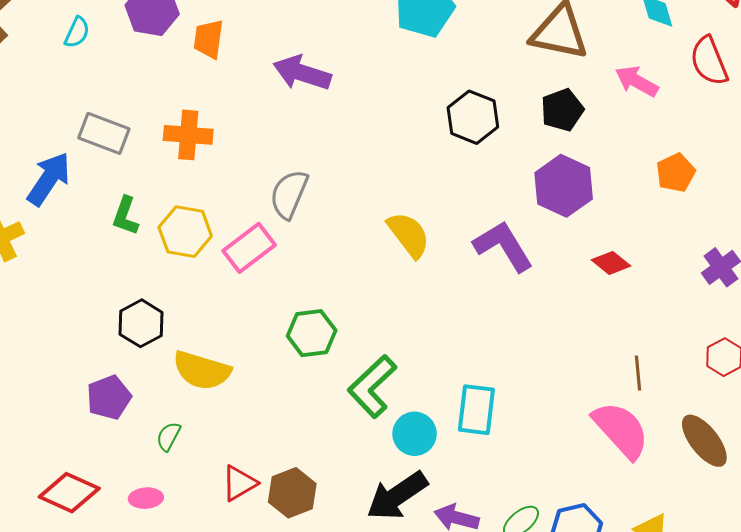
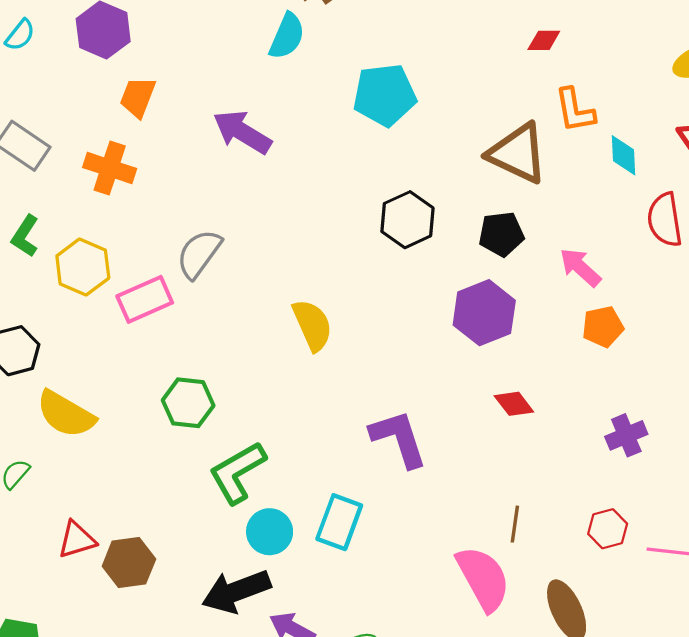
orange trapezoid: (209, 39) -> (138, 97), moved
pink arrow: (637, 81) -> (580, 267), moved
purple L-shape: (503, 246) -> (399, 439), moved

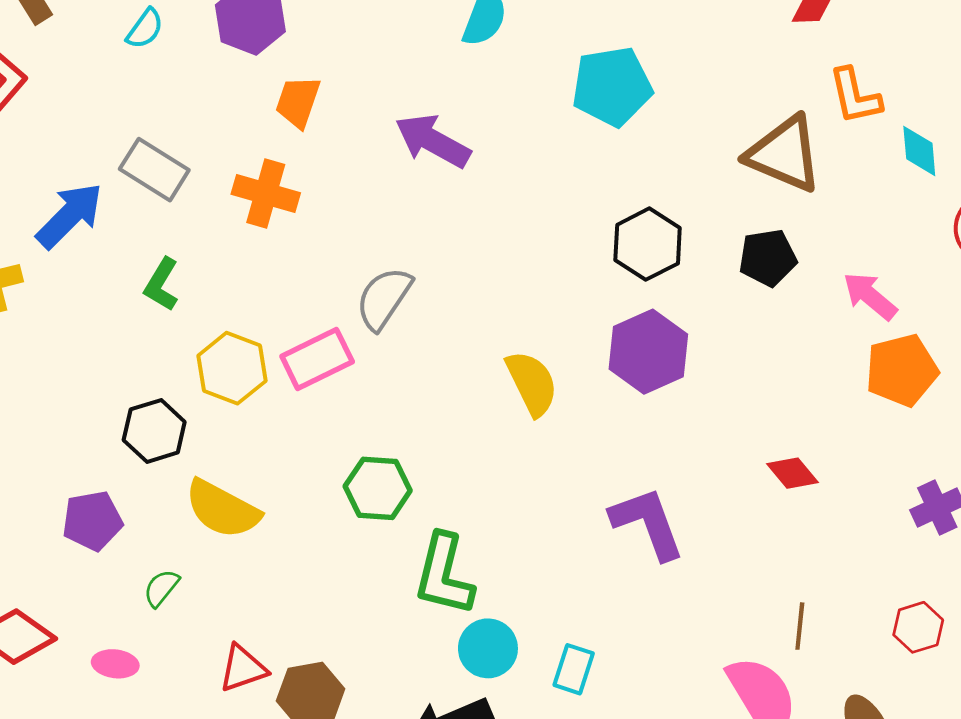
yellow hexagon: (83, 267) -> (232, 368), moved
purple hexagon: (484, 313) -> (648, 352), moved
orange pentagon: (603, 327) -> (902, 370), size x1.4
green L-shape: (237, 472) -> (444, 575), turned -44
cyan rectangle: (339, 522) -> (574, 669), moved, size x0.7

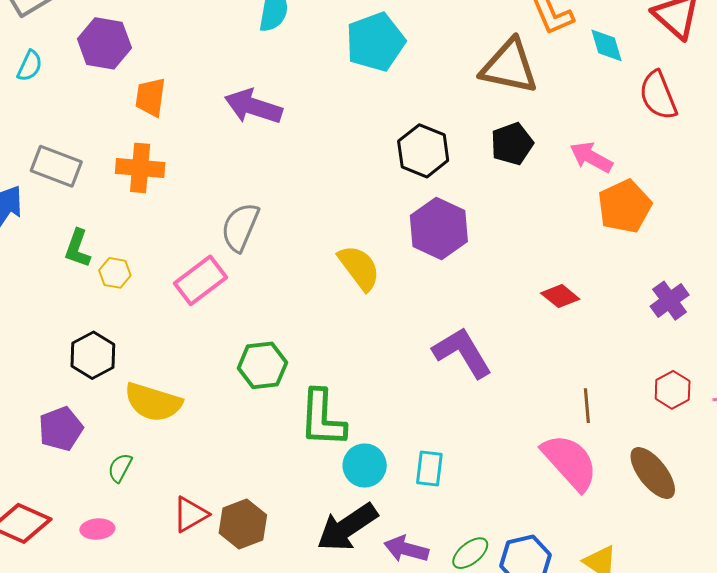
yellow hexagon: (232, 368) -> (115, 273), moved, size x0.6

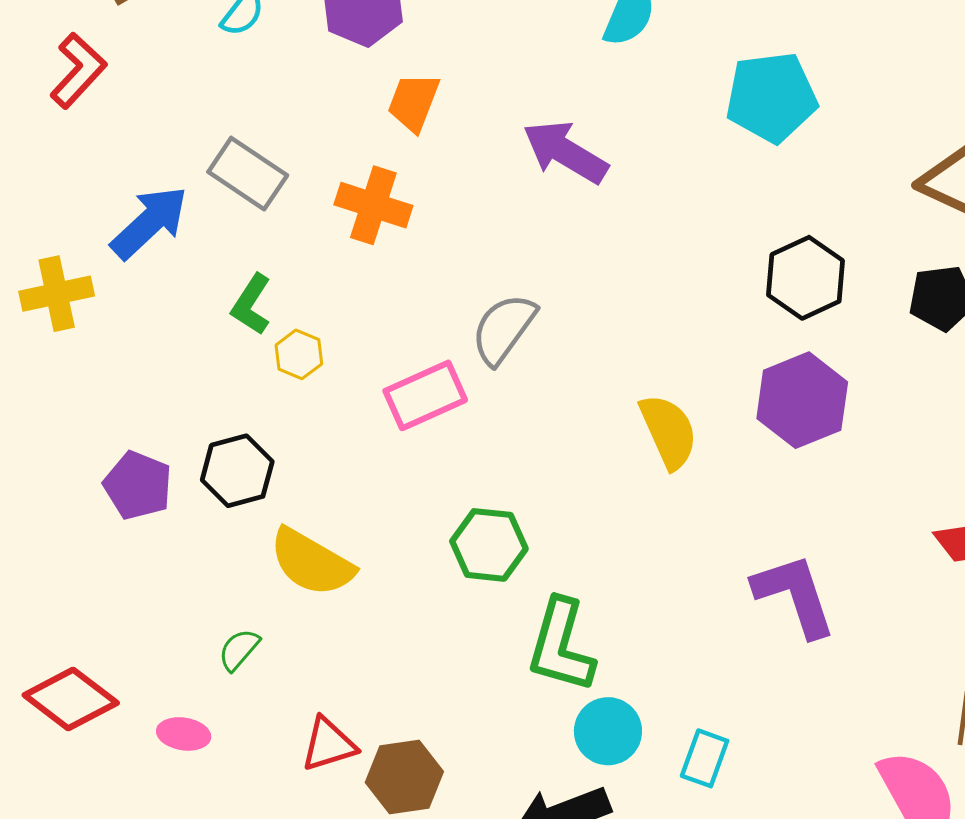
purple pentagon: (61, 429) -> (138, 485), moved, turned 30

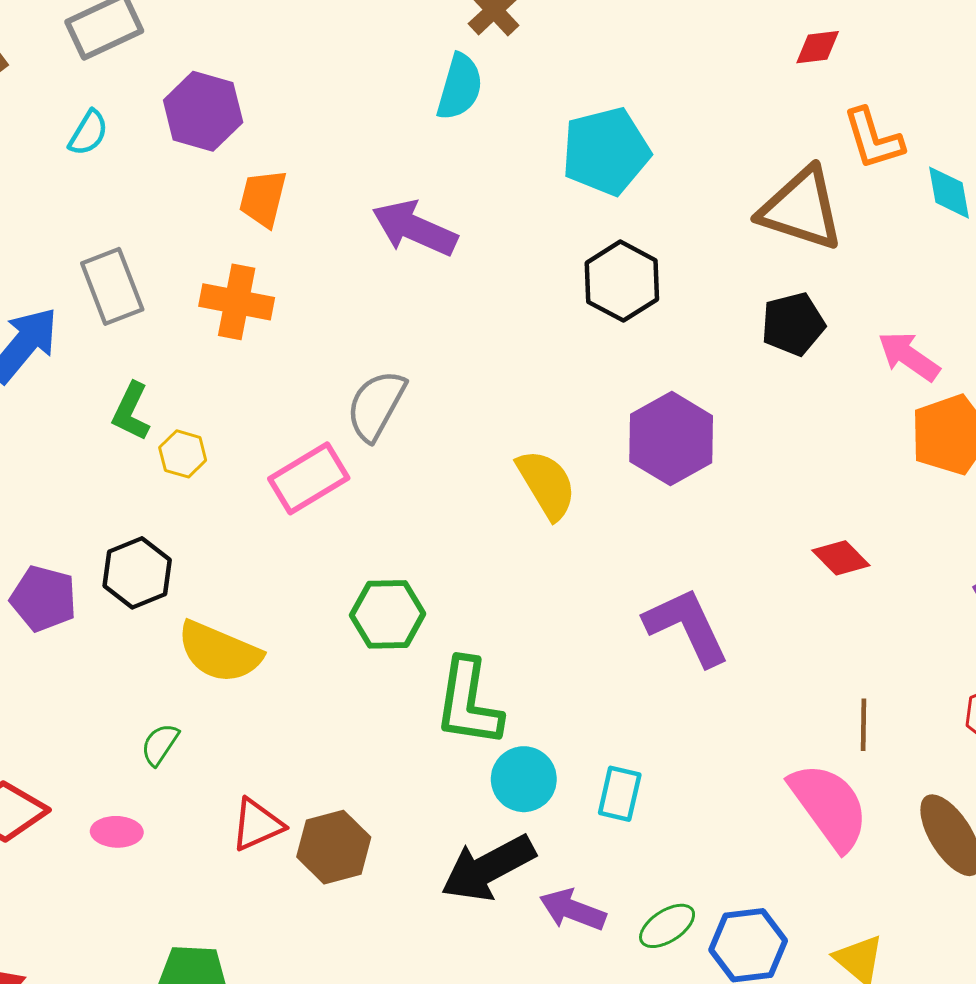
gray rectangle: (248, 174) -> (112, 286), turned 42
black hexagon: (806, 278) -> (622, 281), moved

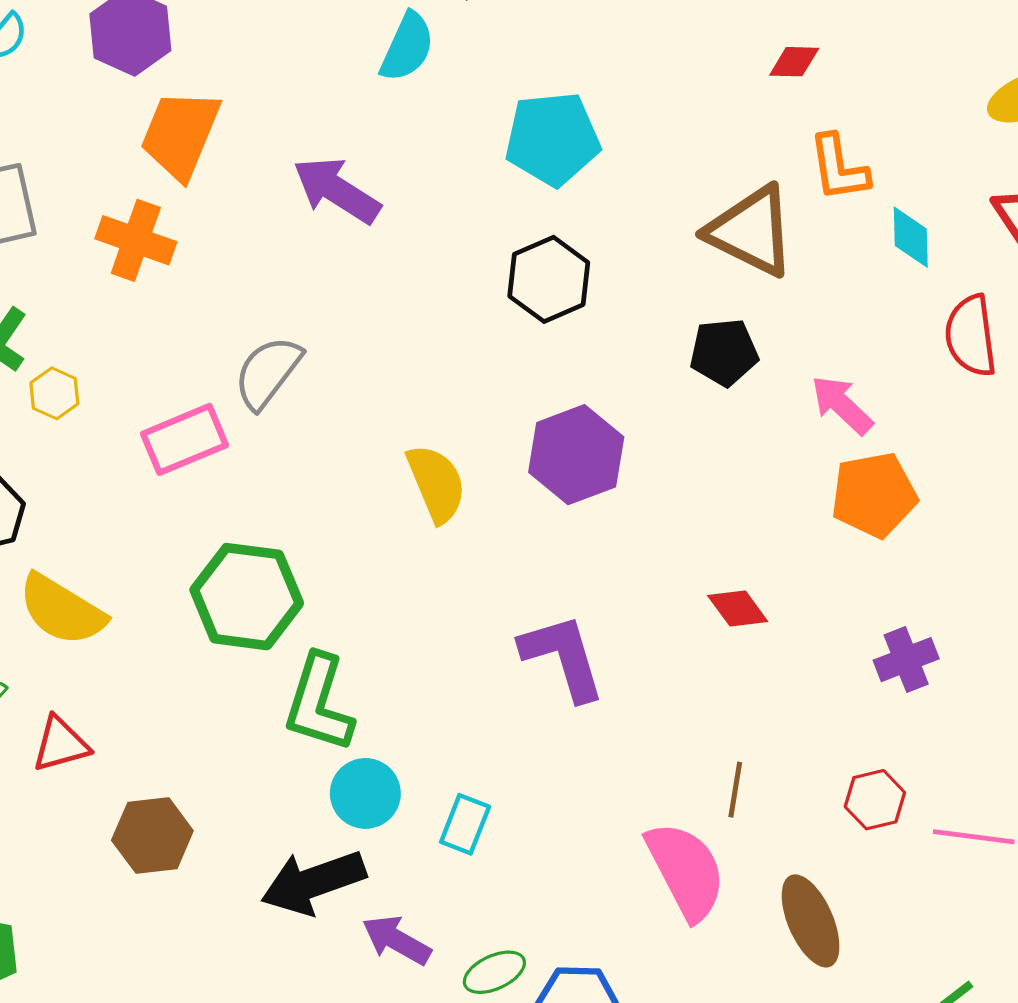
orange trapezoid: (263, 198) -> (180, 134), size x1.5
green hexagon: (388, 614) -> (247, 597), size x1.4
red triangle: (257, 825) -> (61, 744), moved

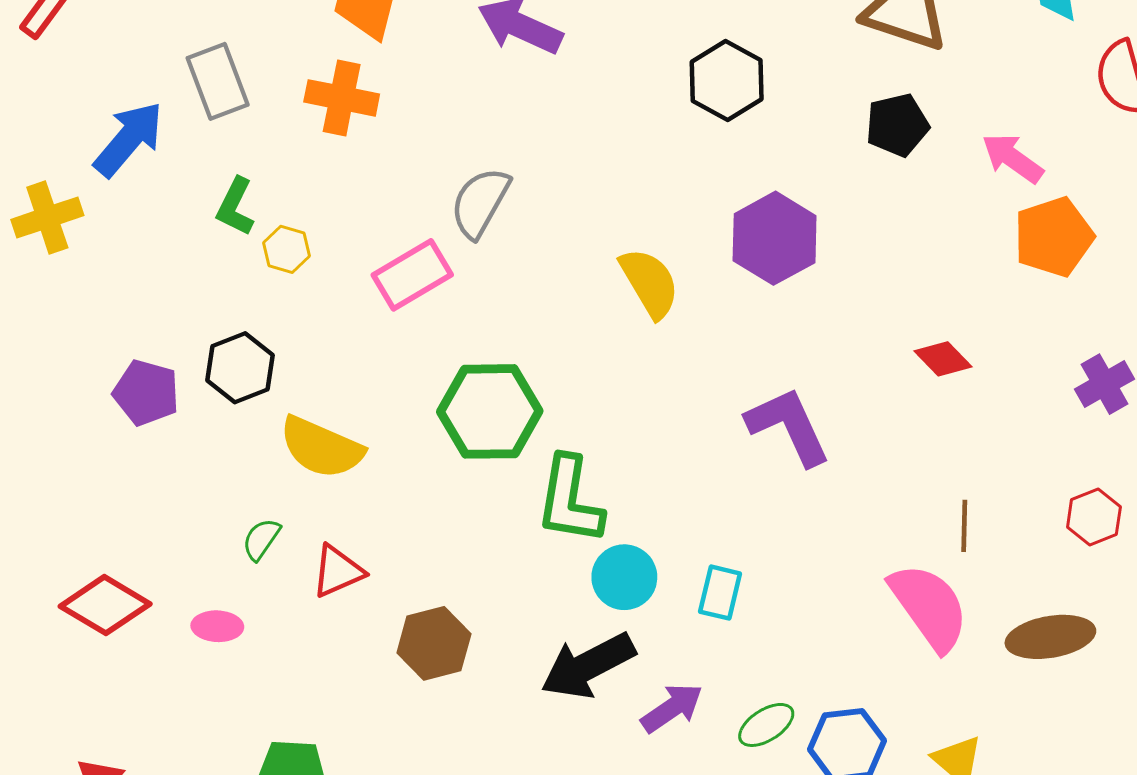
brown ellipse: (811, 921) -> (1050, 637), turned -68
purple arrow: (397, 940) -> (672, 708), turned 124

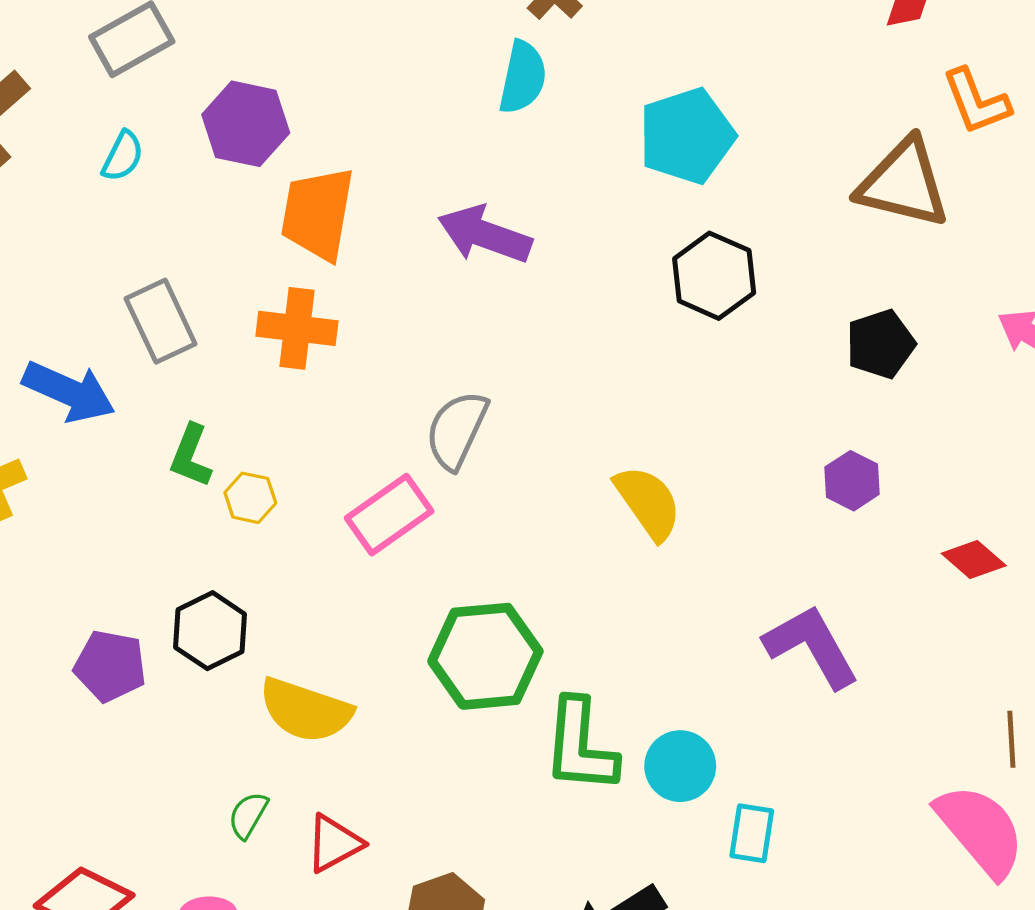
black pentagon: (897, 125) -> (881, 344), moved
blue arrow: (129, 139) -> (69, 392), turned 78
purple hexagon: (775, 238) -> (852, 481), moved, size x0.6
cyan circle: (624, 577) -> (680, 766), moved

